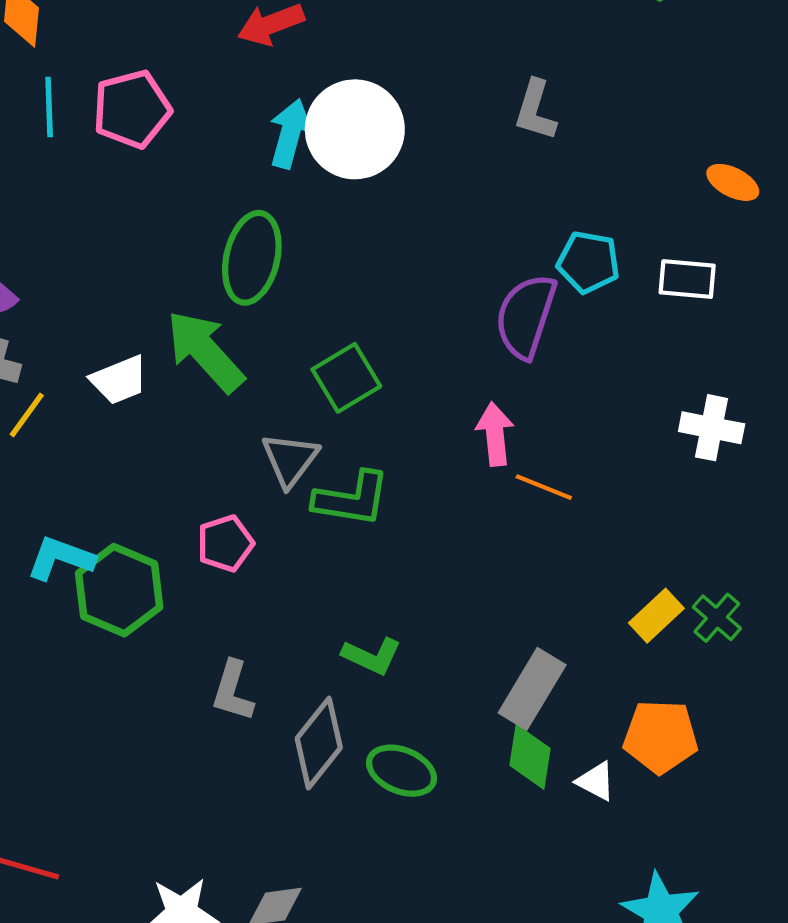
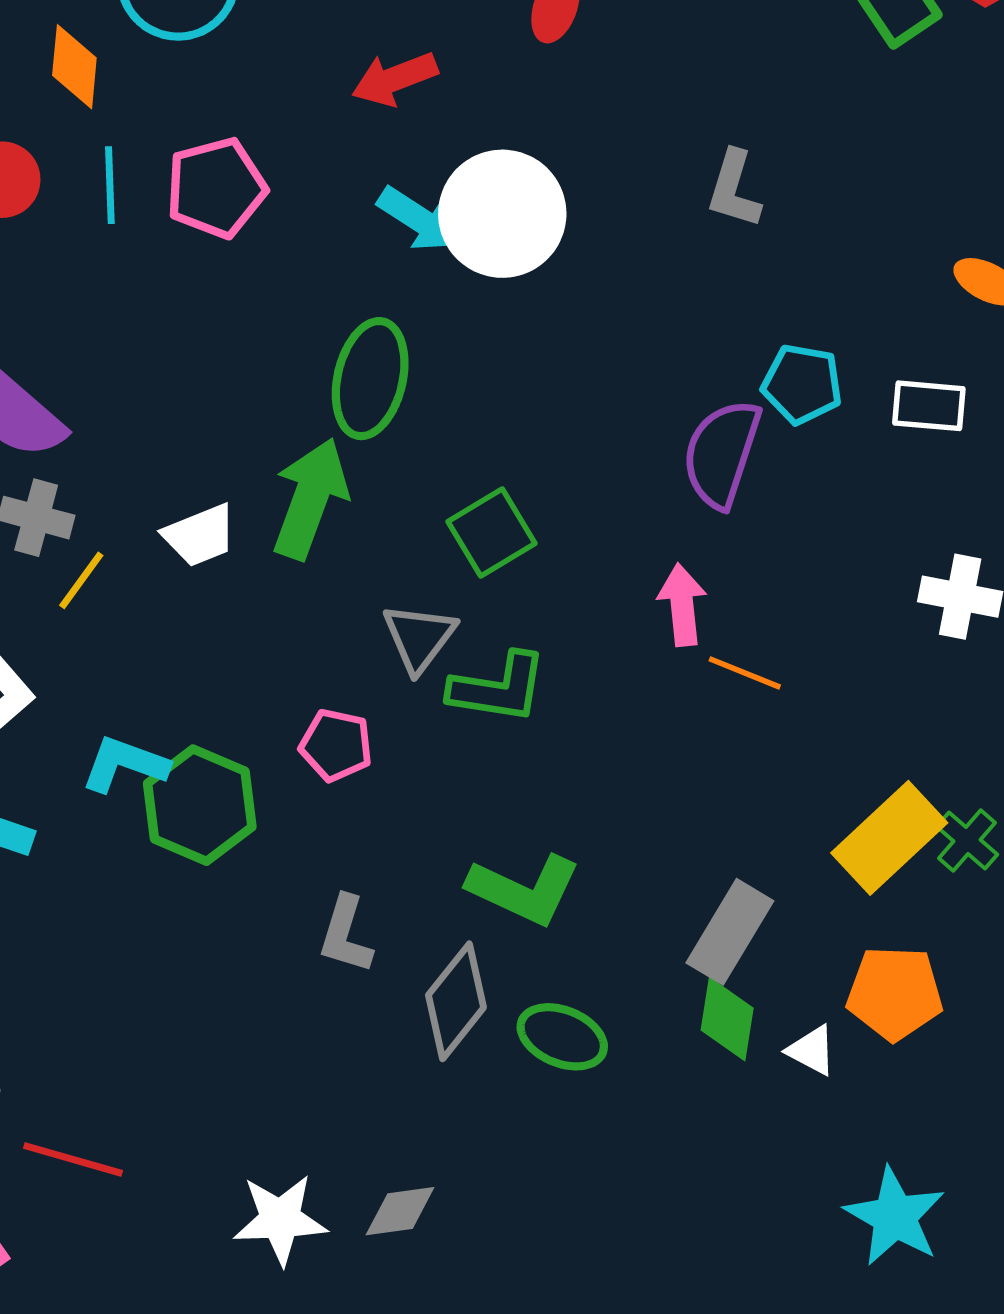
cyan arrow: (290, 134) -> (419, 219), turned 108
green arrow: (205, 351) -> (310, 499), turned 62
pink pentagon: (225, 543) -> (336, 745), turned 30
yellow rectangle: (656, 616) -> (889, 838), size x1.6
green L-shape: (372, 656) -> (524, 890), size x1.5

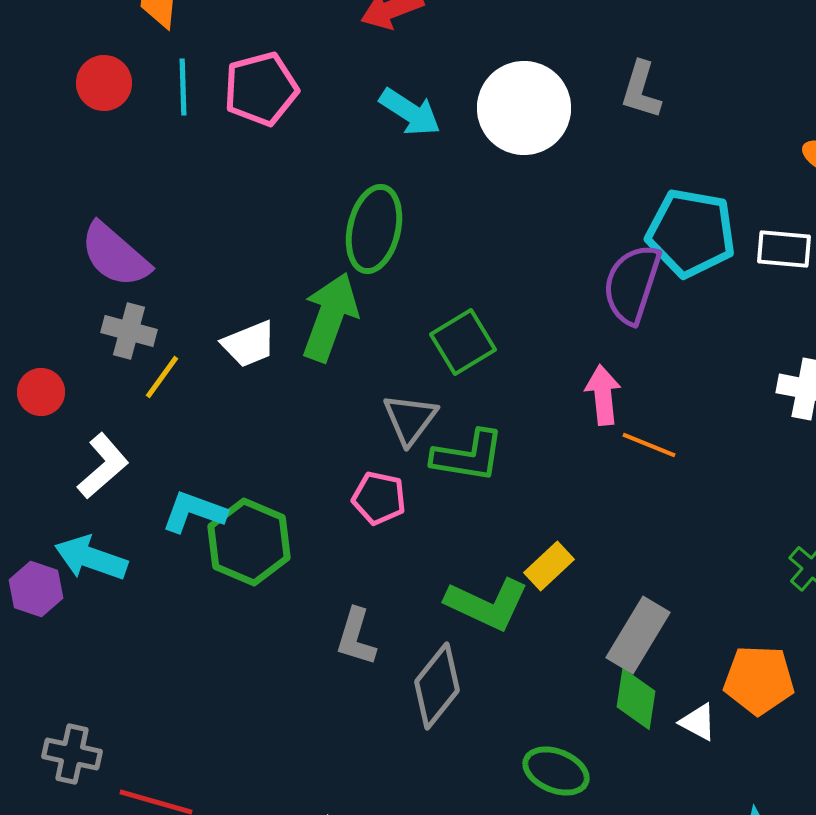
white circle: (502, 214) -> (524, 108), moved
cyan pentagon: (802, 384) -> (691, 233), size x1.5
pink pentagon: (336, 745) -> (379, 498), moved
yellow rectangle: (889, 838) -> (549, 566), moved, size x0.6
green ellipse: (562, 1037) -> (556, 771), moved

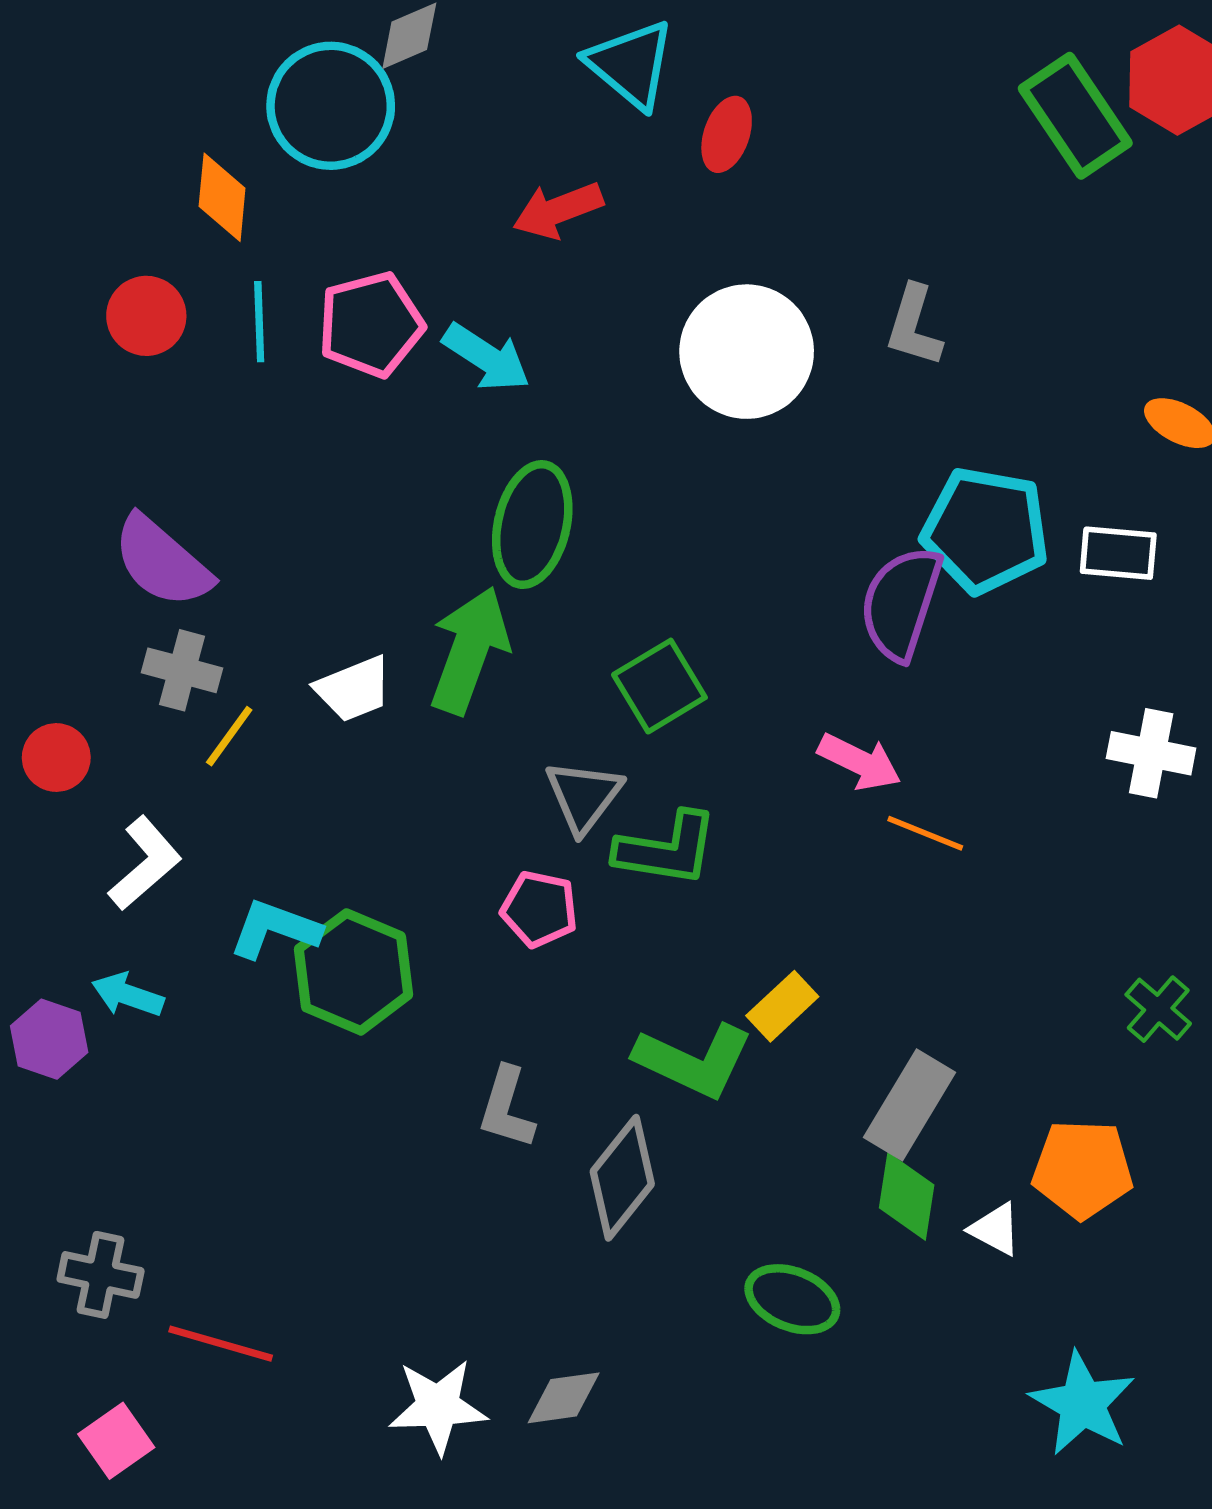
cyan arrow: (410, 112) -> (486, 357), moved
pink arrow: (603, 395) -> (860, 762), turned 122
cyan arrow: (91, 558) -> (128, 995), size x0.7

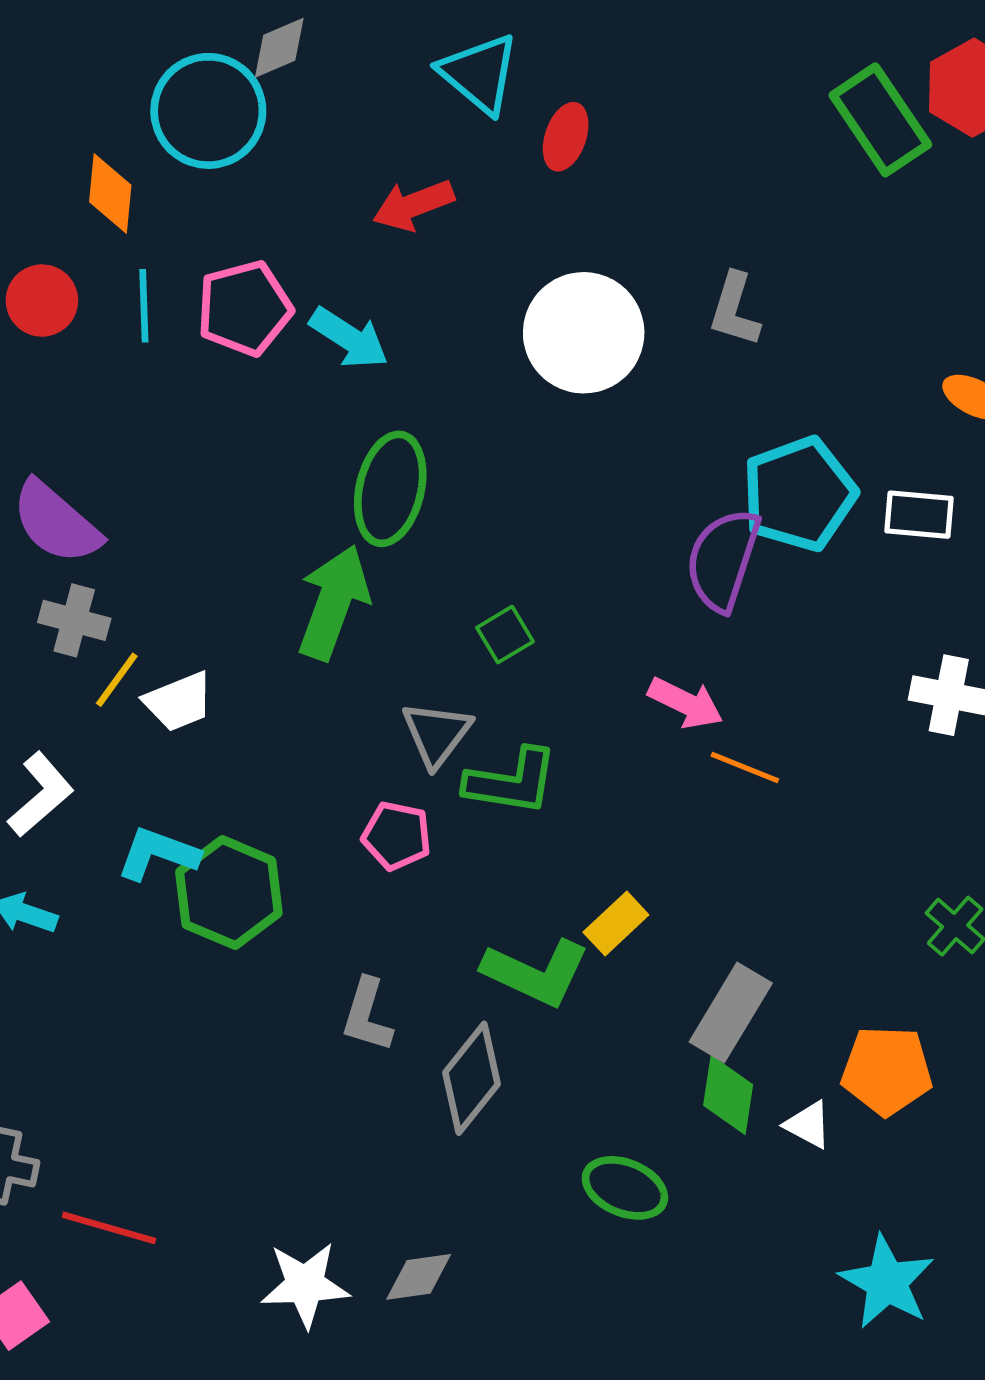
cyan pentagon: (985, 530) -> (799, 494), turned -30
green square: (659, 686) -> (505, 635), size x0.7
white trapezoid: (354, 689) -> (179, 702), moved

